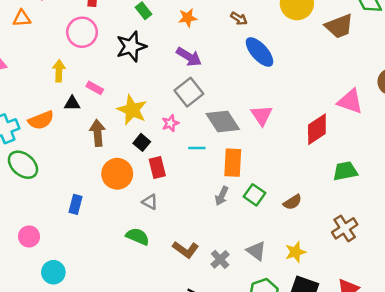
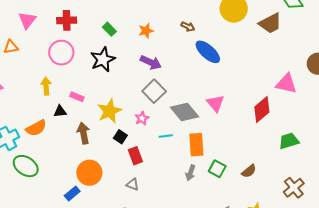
yellow star: (132, 110) -> (109, 111), turned 30
orange circle: (117, 174) -> (89, 173), moved
blue rectangle: (76, 204) -> (72, 193), turned 42

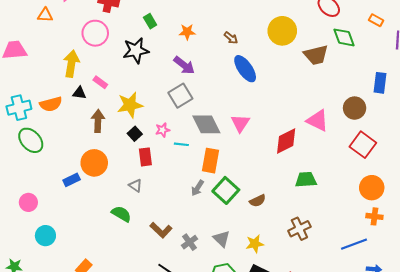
yellow arrow: (46, 86) -> (71, 64), size x1.4
pink star: (142, 118) -> (163, 130), moved
green square: (217, 169) -> (226, 190), size x1.4

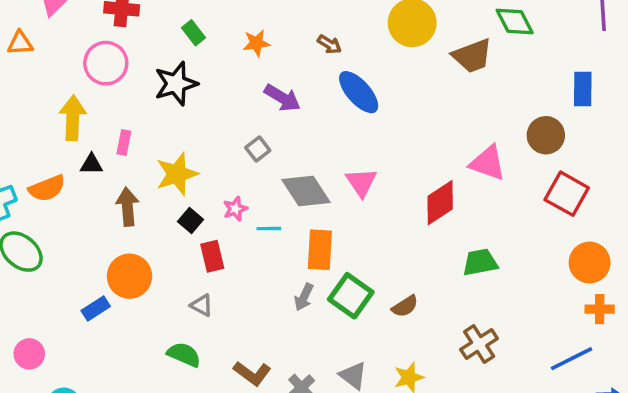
purple arrow: (184, 65) -> (282, 98), moved
pink rectangle: (100, 82) -> (124, 143), turned 72
gray square: (180, 96) -> (258, 149), size x0.6

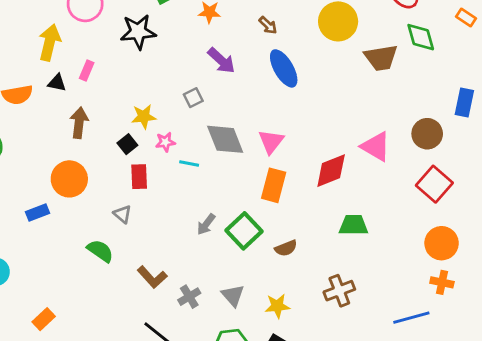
yellow star: (177, 174) -> (144, 117), moved, size x0.7
orange rectangle: (320, 250) -> (274, 185), moved
blue rectangle: (96, 308) -> (37, 212), moved

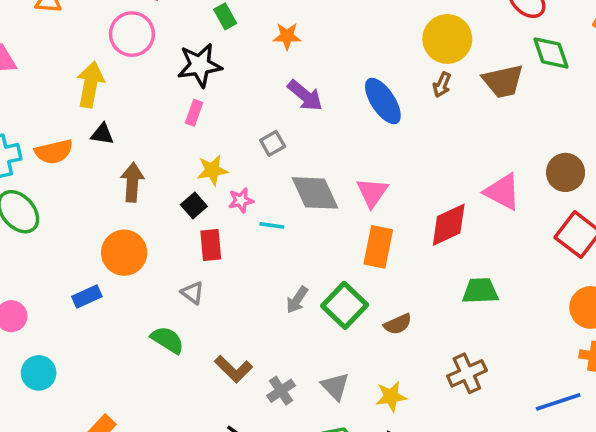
brown arrow: (268, 25) -> (442, 85), moved, turned 72
pink rectangle: (87, 71) -> (194, 113), moved

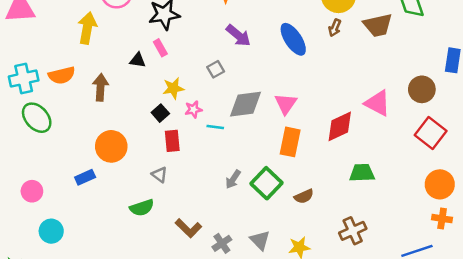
pink rectangle: (194, 113) -> (160, 48), turned -49
black triangle: (102, 134) -> (138, 60), moved
brown arrow: (132, 182) -> (100, 87), moved
gray diamond: (315, 193) -> (246, 104), turned -72
green semicircle: (167, 340) -> (142, 208), turned 130

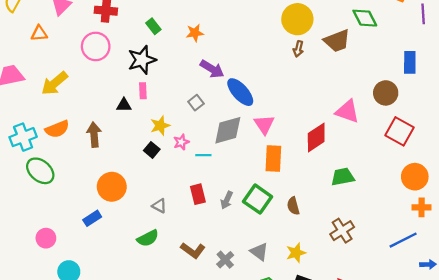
yellow arrow: (87, 28) -> (55, 83), moved, turned -132
blue ellipse: (293, 39) -> (240, 92), moved
pink rectangle: (160, 48) -> (143, 91), turned 35
red rectangle: (172, 141) -> (198, 194), moved
brown semicircle: (304, 196) -> (293, 206), turned 108

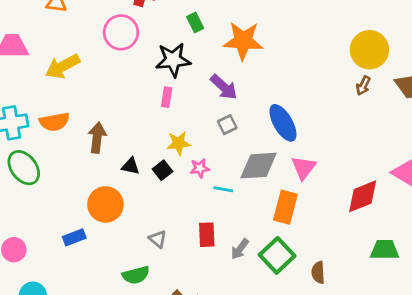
orange star: (195, 33) -> (243, 41), size x1.8
purple arrow: (212, 69) -> (224, 87), moved
black triangle: (124, 105) -> (131, 166), moved
orange rectangle: (273, 158) -> (285, 207), moved

